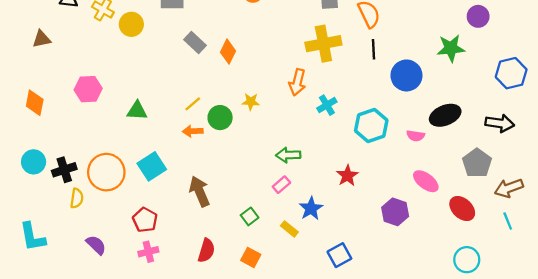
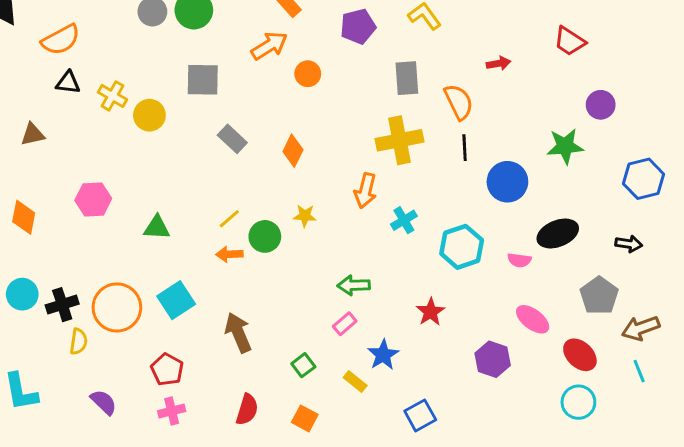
orange diamond: (228, 52) -> (293, 151), moved
black arrow: (500, 123) -> (629, 244), size x0.7
cyan circle: (467, 260) -> (578, 402), moved

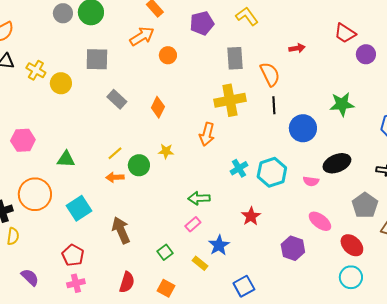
purple circle: (601, 105) -> (366, 54), moved
cyan cross: (404, 220) -> (239, 168), moved
orange circle: (117, 307) -> (35, 194), moved

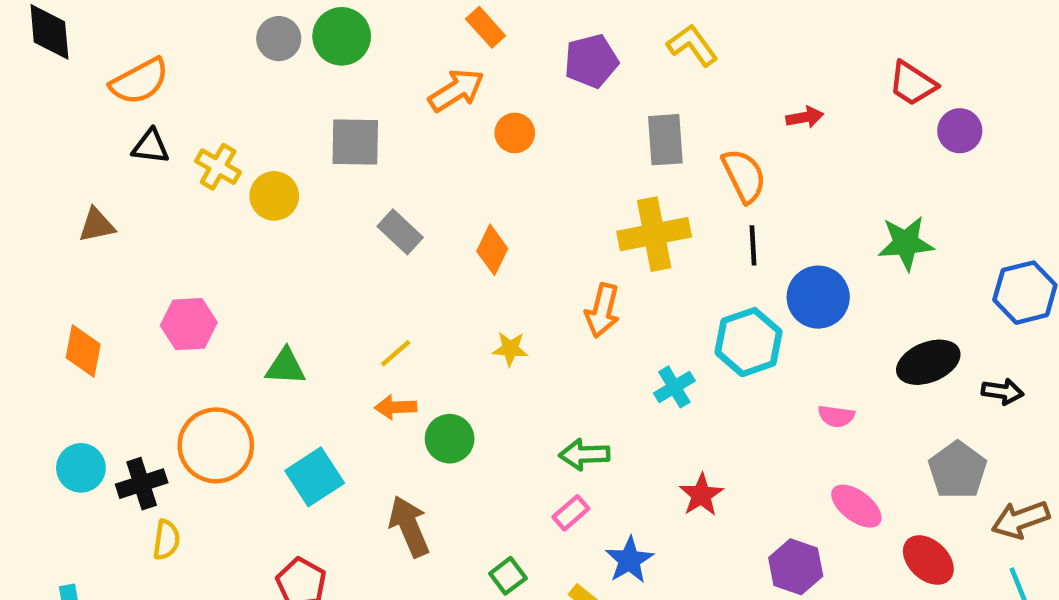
black ellipse: (337, 163) -> (928, 362), moved
green circle: (139, 165) -> (450, 439), moved
cyan hexagon: (272, 172) -> (748, 342), moved

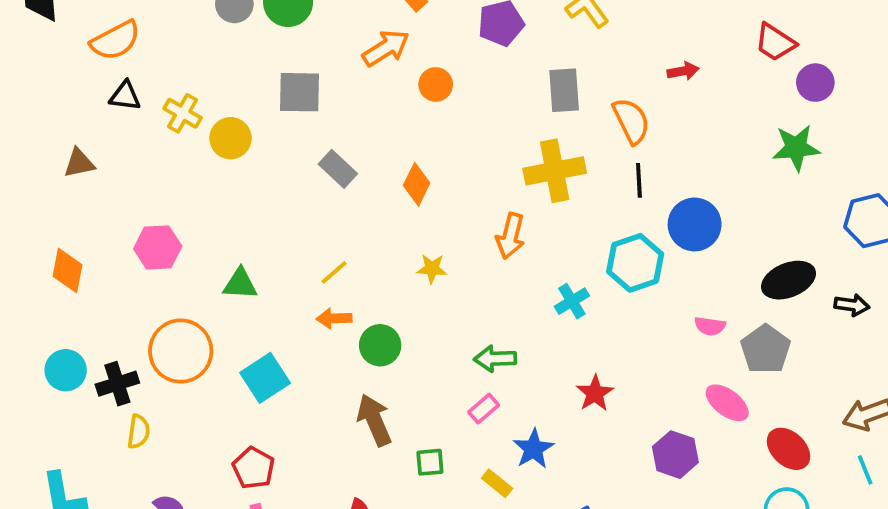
green star: (906, 243) -> (796, 148), moved
gray pentagon: (958, 470) -> (766, 349), moved
brown arrow: (409, 526) -> (374, 420), moved
green square: (508, 576) -> (430, 462), turned 32

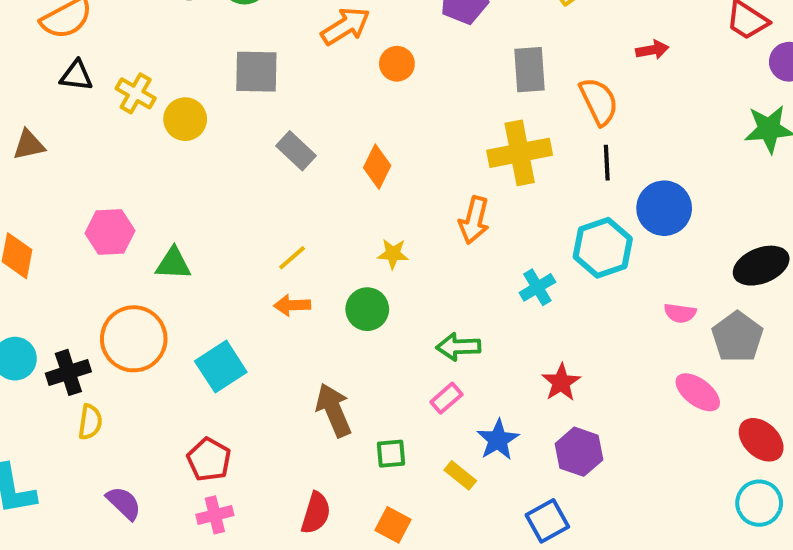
green triangle: (240, 284) -> (173, 264), moved
green circle: (380, 345) -> (367, 309), moved
purple hexagon: (675, 455) -> (579, 452), moved

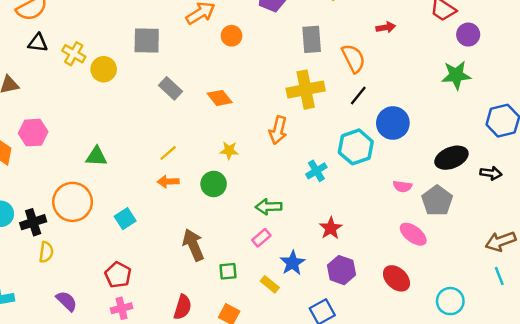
black line: (607, 163) -> (358, 96), turned 42
orange diamond: (377, 167) -> (220, 98), turned -65
pink hexagon: (110, 232) -> (33, 133), moved
cyan square: (221, 367) -> (125, 219), size x0.7
red ellipse: (761, 440) -> (396, 278), moved

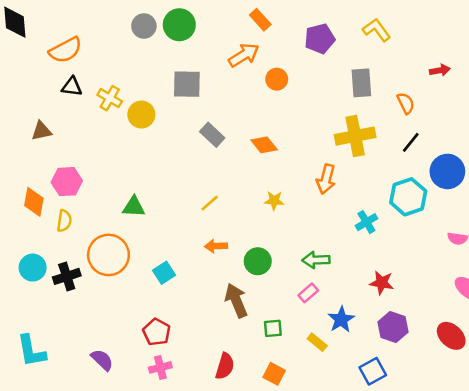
orange semicircle: (353, 58) -> (406, 103), size x0.7
orange arrow: (168, 182) -> (216, 246), moved
green circle: (214, 184) -> (258, 261), moved
red star: (331, 228) -> (382, 283), turned -30
yellow semicircle: (46, 252) -> (64, 221), moved

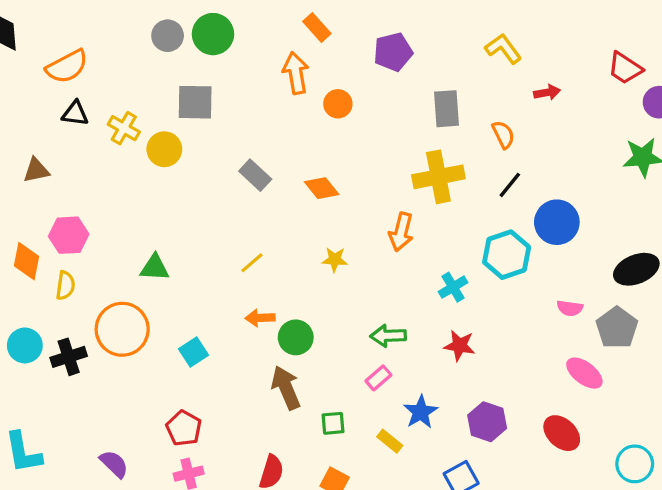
yellow L-shape: (377, 30) -> (503, 49), moved
orange arrow: (244, 55) -> (296, 73), turned -68
gray square: (187, 84) -> (195, 102), moved
green circle: (258, 261) -> (296, 337), moved
red star: (382, 283) -> (460, 345), moved

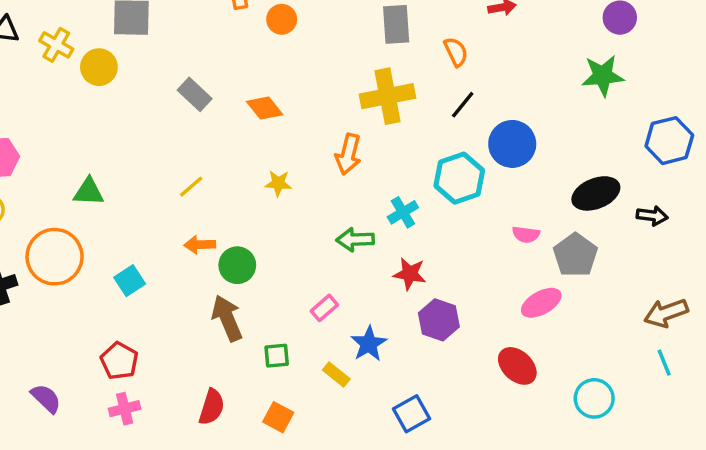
green arrow: (388, 336) -> (355, 240), moved
pink ellipse: (584, 373) -> (541, 303), turned -66
purple hexagon: (487, 422) -> (439, 320), moved

